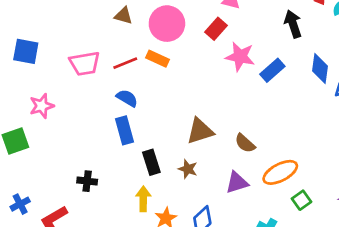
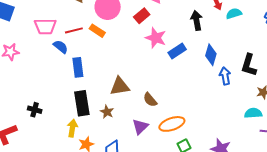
blue semicircle: (127, 98) -> (61, 47), moved
blue rectangle: (124, 130) -> (78, 67), moved
black rectangle: (151, 162) -> (82, 103), size x1.4
purple triangle: (237, 183) -> (140, 127), turned -36

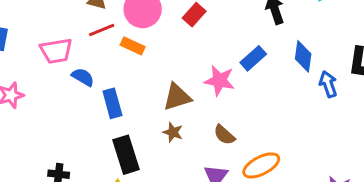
red line: (74, 30) -> (102, 30), moved
pink star: (156, 38) -> (220, 81), moved
brown triangle: (120, 86) -> (177, 97), moved
brown star: (107, 112) -> (173, 132), moved

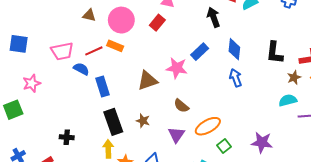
red line: (102, 30) -> (94, 51), moved
blue arrow: (328, 84) -> (236, 78), moved
brown star: (173, 132) -> (143, 121), moved

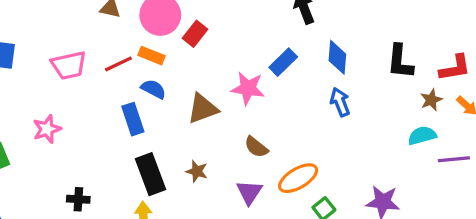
red rectangle: (157, 23) -> (195, 34), moved
blue semicircle: (81, 69) -> (153, 89), moved
pink star: (32, 83) -> (47, 129), moved

